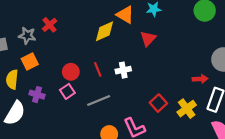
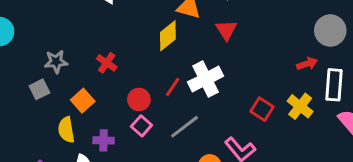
red cross: (50, 25) -> (107, 63), moved
gray star: (27, 36) -> (56, 62), moved
red line: (98, 69) -> (173, 87), turned 72
white cross: (123, 70) -> (206, 79), size x1.6

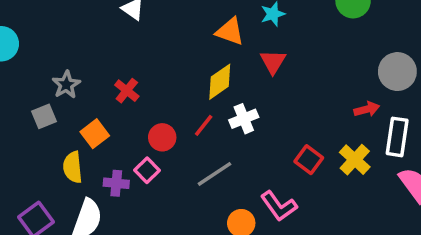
yellow diamond: (168, 36) -> (220, 82), moved
gray star: (56, 62) -> (66, 85), turned -30
white cross: (206, 79) -> (244, 119), size x0.7
pink square: (141, 126) -> (147, 170), moved

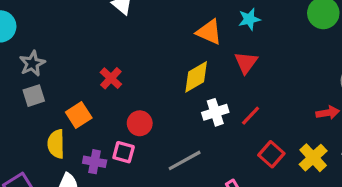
gray star: (66, 85) -> (32, 63), moved
red line: (204, 125) -> (251, 116), moved
pink square: (147, 170) -> (124, 152), turned -35

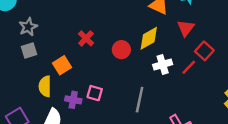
red circle: (140, 123) -> (121, 50), moved
red square: (271, 154) -> (204, 51), moved
gray line: (185, 160) -> (140, 100), turned -50

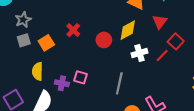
orange square: (62, 65) -> (46, 43), moved

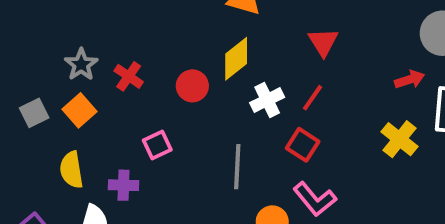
gray star: (23, 20) -> (81, 64), moved
red triangle: (160, 22) -> (323, 42), moved
red square: (176, 41) -> (303, 145), moved
pink square: (80, 77) -> (157, 145), moved, turned -32

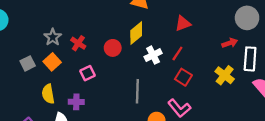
red triangle: (323, 42) -> (183, 23), turned 42
pink square: (157, 145) -> (87, 73), moved
red square: (303, 145) -> (183, 77), moved

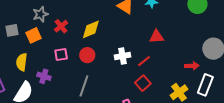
yellow diamond: (136, 33) -> (91, 29), moved
red circle: (113, 48) -> (87, 55), moved
gray line: (137, 91) -> (84, 86), moved

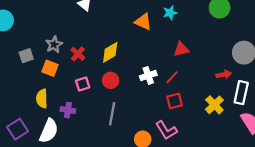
gray square: (12, 30) -> (26, 56), moved
orange square: (33, 35) -> (50, 68), turned -35
red square: (143, 83) -> (174, 101), turned 35

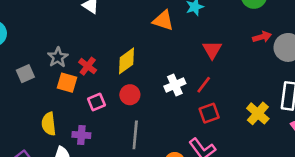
red triangle: (181, 49) -> (212, 50), turned -42
orange square: (50, 68) -> (67, 83), moved
red arrow: (224, 74) -> (262, 37), moved

